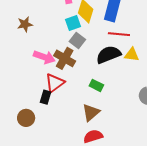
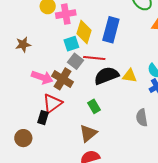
red line: (119, 34) -> (94, 58), moved
green rectangle: (96, 85) -> (94, 106), turned 32

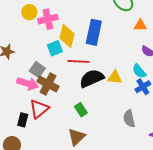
gray square: (75, 61) -> (37, 70), moved
black rectangle: (43, 118) -> (23, 120), moved

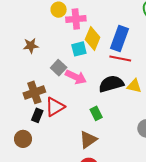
red line: (79, 61) -> (120, 58), moved
pink arrow: (28, 83) -> (76, 77), moved
brown cross: (48, 84) -> (34, 92), moved, turned 35

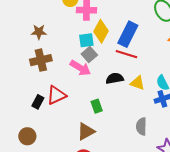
gray square: (59, 68) -> (89, 54), moved
black semicircle: (111, 84) -> (115, 78), size x0.7
brown cross: (34, 92) -> (41, 60), moved
brown circle: (23, 139) -> (27, 136), moved

